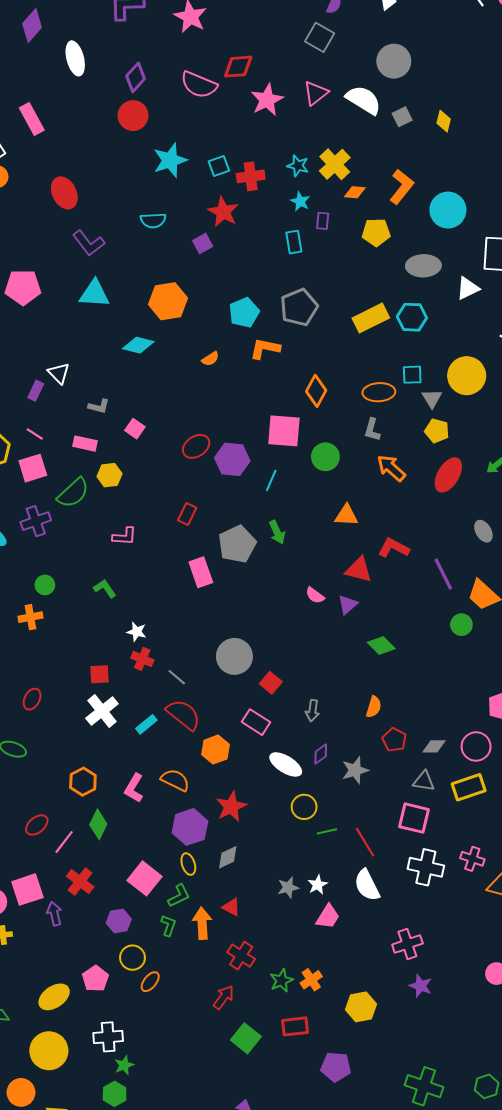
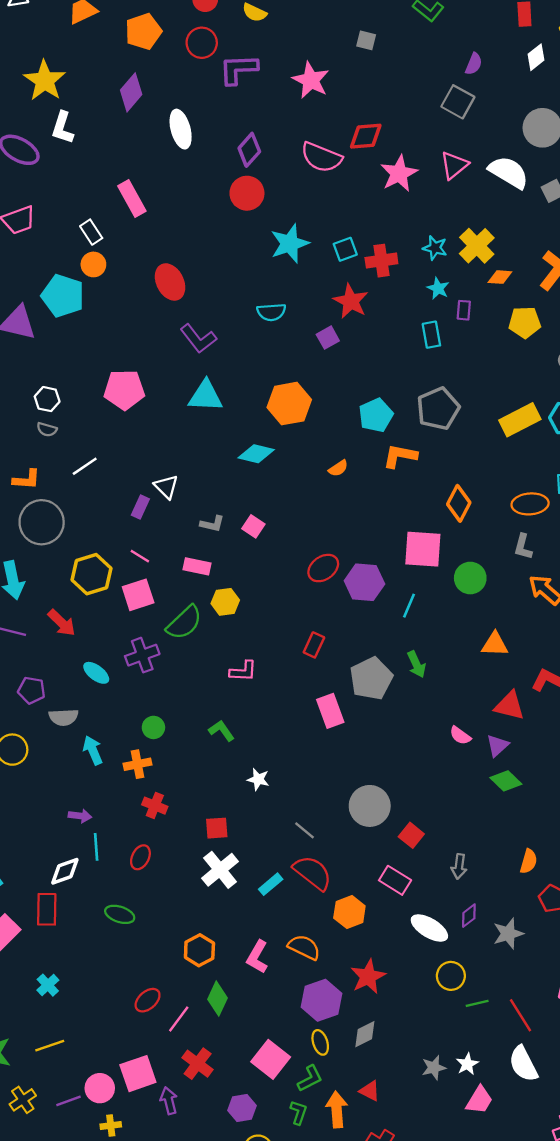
pink square: (135, 429) -> (253, 526), moved
green diamond: (381, 646) -> (506, 781), moved
red cross: (142, 659) -> (155, 806), moved

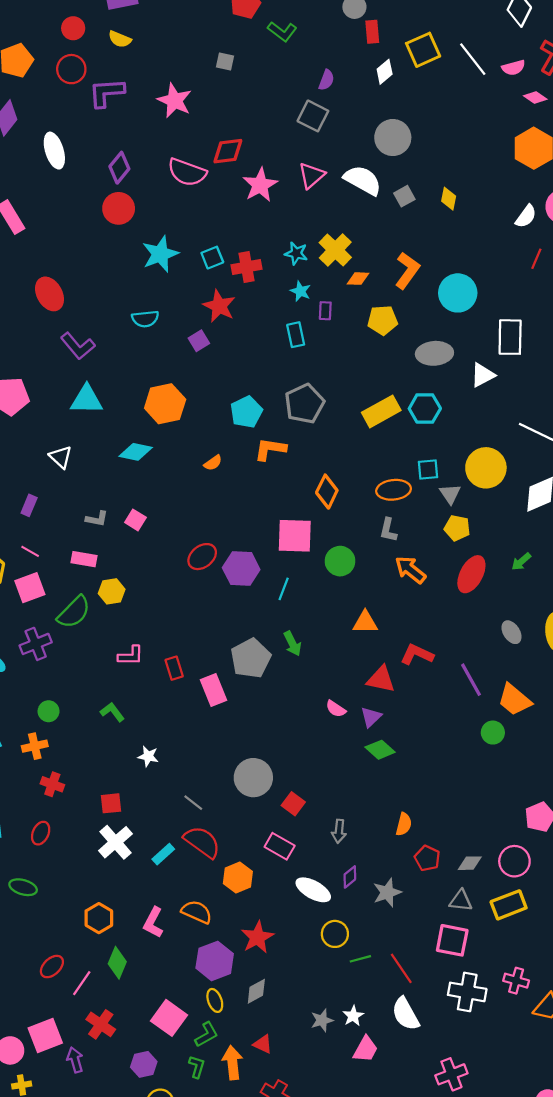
white triangle: (166, 487) -> (61, 457), moved
red rectangle: (314, 645) -> (174, 668), moved, turned -40

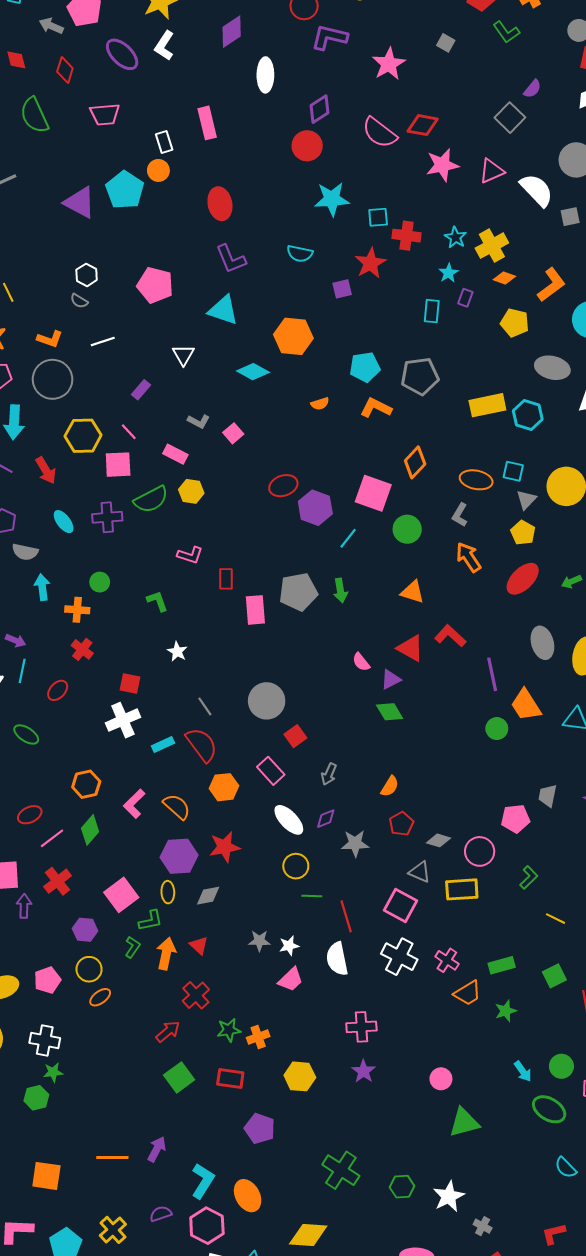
gray ellipse: (511, 632) -> (542, 643), size x1.4

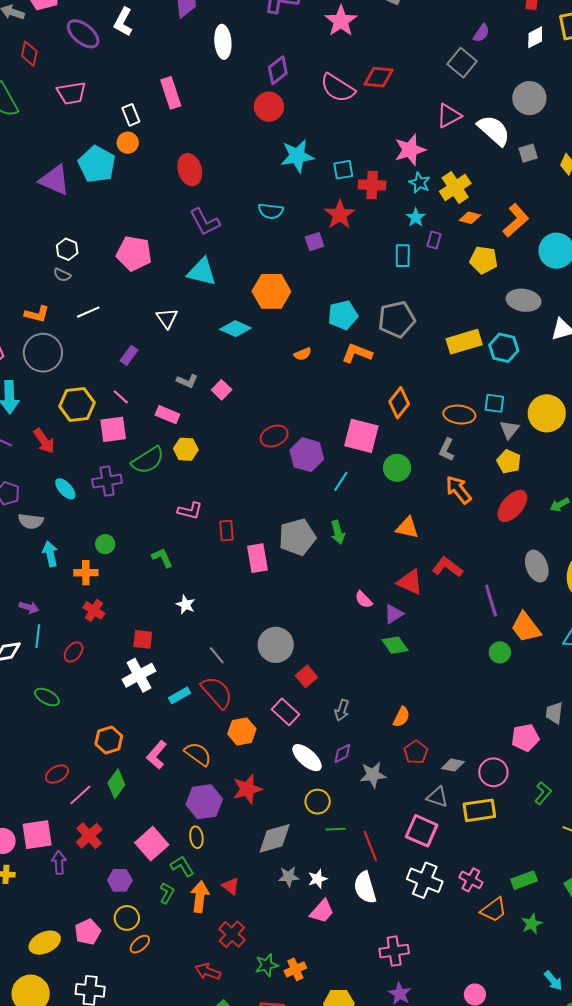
pink star: (442, 165) -> (410, 150), moved
gray diamond: (208, 896) -> (275, 838), moved, size x1.5
green L-shape: (151, 921) -> (182, 866), turned -105
red arrow: (168, 1031) -> (208, 972), turned -115

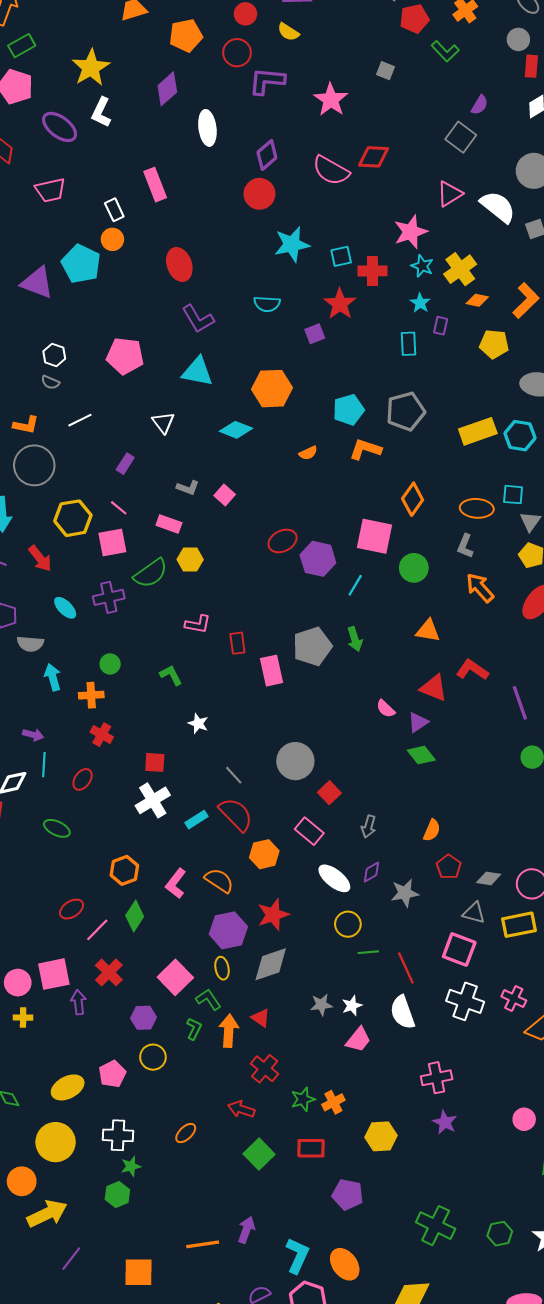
gray diamond: (275, 838) -> (271, 964), moved
orange ellipse: (140, 944) -> (186, 1133), moved

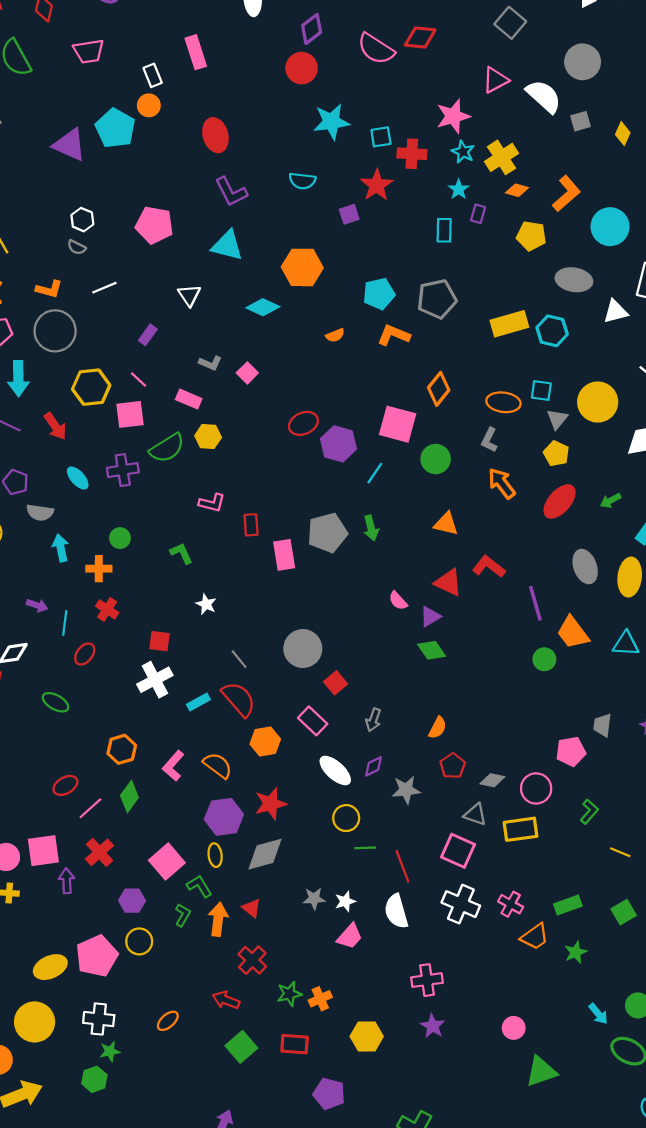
cyan line: (44, 765) -> (65, 623), moved
pink pentagon: (112, 1074) -> (97, 956), size x1.5

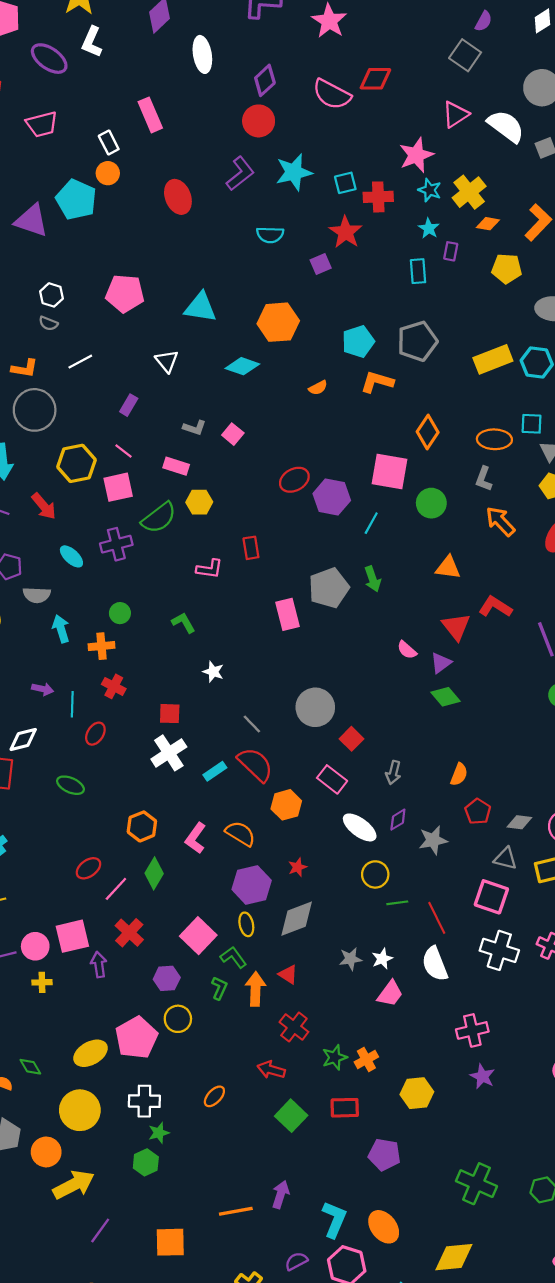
purple L-shape: (231, 192) -> (240, 174), moved, turned -96
red rectangle: (251, 525) -> (251, 548), moved
red triangle: (448, 582) -> (456, 627), turned 32
red star: (271, 804) -> (297, 867), size x0.6

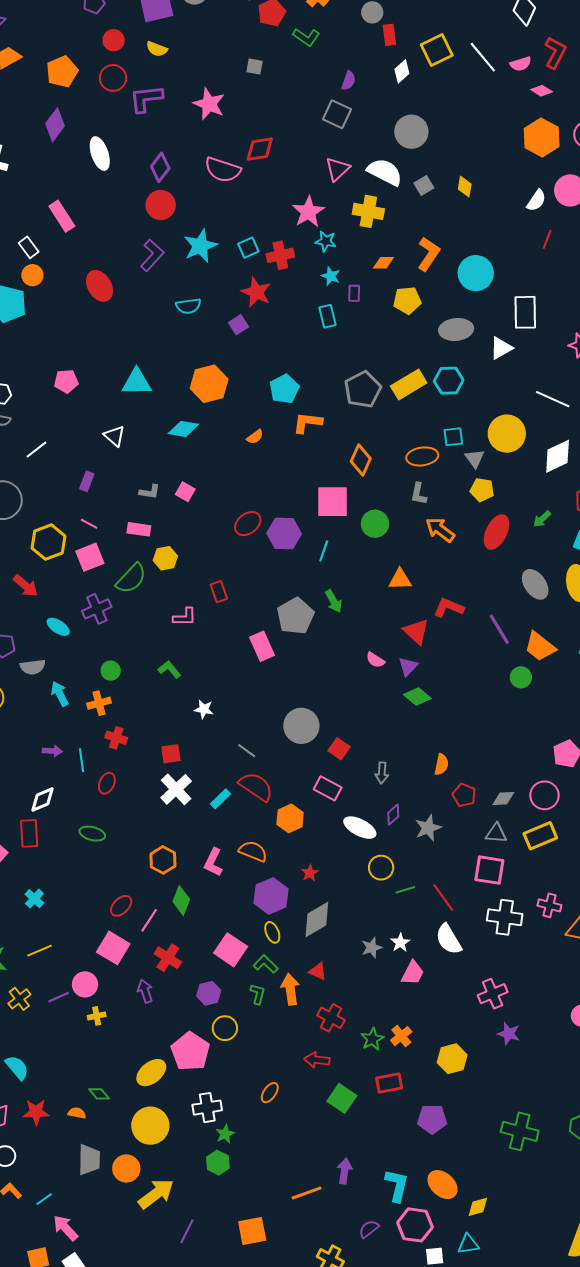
yellow cross: (469, 192) -> (368, 211), moved, turned -32
pink pentagon: (125, 293) -> (66, 381), size x0.7
gray pentagon: (417, 341) -> (363, 390), moved
pink square: (72, 936) -> (113, 948), moved, turned -36
yellow diamond: (454, 1257) -> (478, 1207), moved, size x0.6

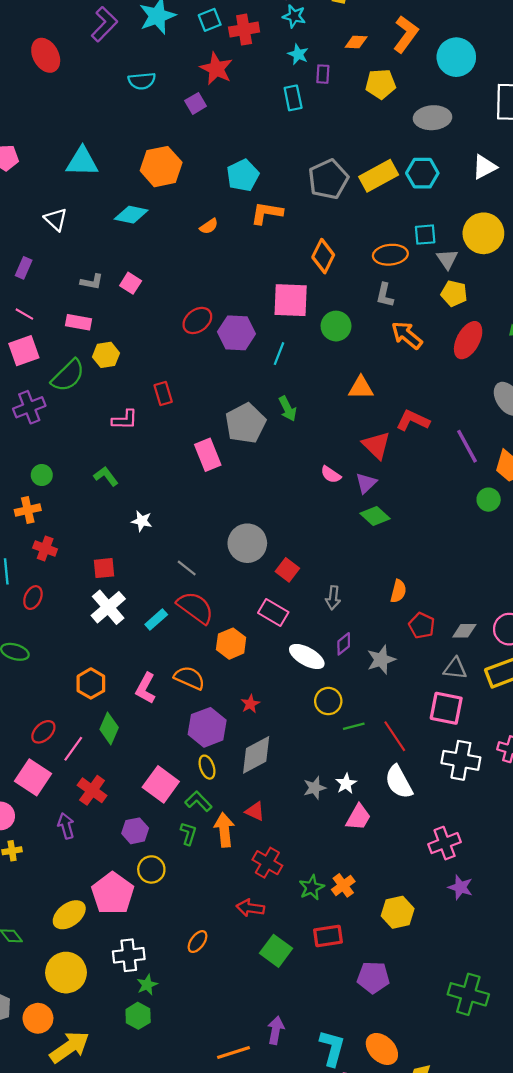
white triangle: (501, 348) -> (484, 167), moved

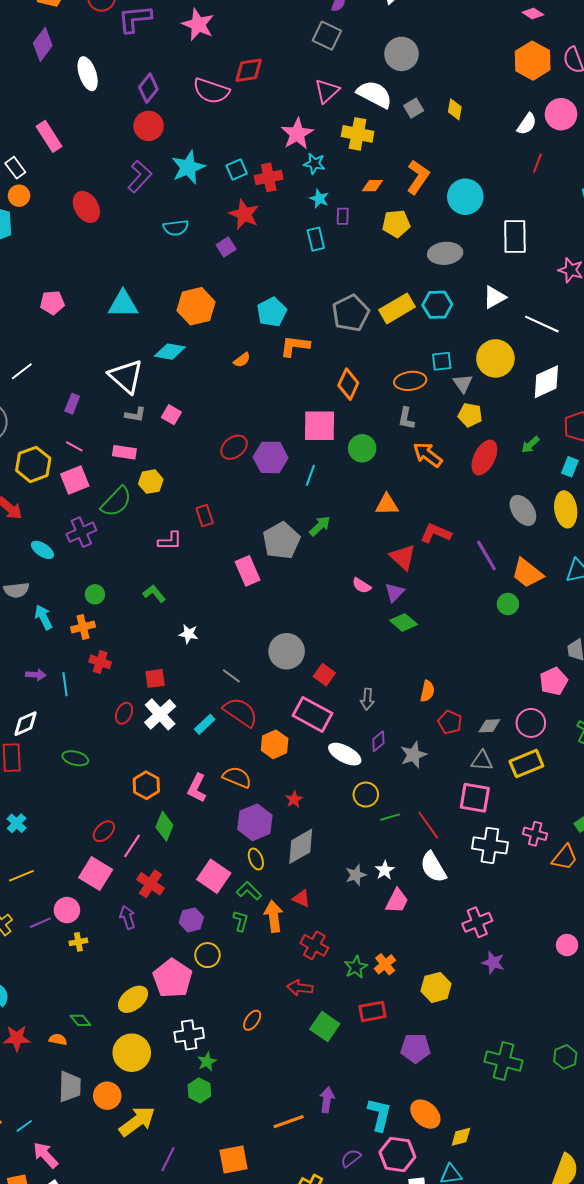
white triangle: (56, 219) -> (126, 376), moved, size x1.6
green arrow: (288, 409) -> (320, 526), turned -105
red ellipse: (33, 598) -> (124, 713), moved
pink rectangle: (273, 612) -> (313, 714), size x1.4

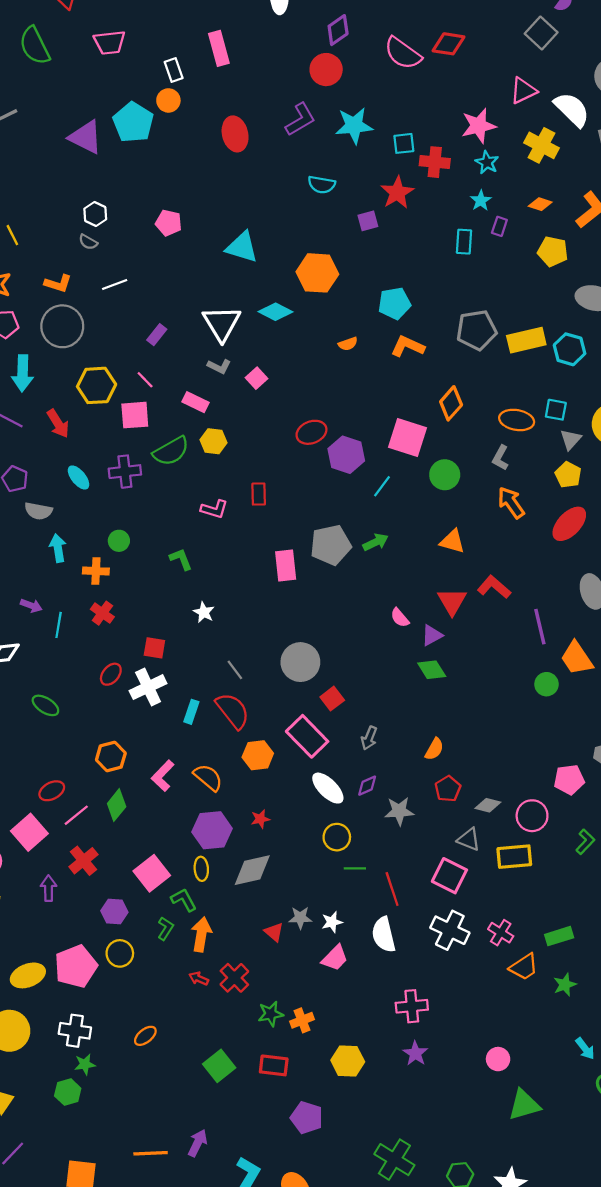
cyan rectangle: (205, 724) -> (191, 712), turned -45
red triangle: (301, 898) -> (274, 932), moved
red arrow: (300, 988) -> (199, 979), moved, size x0.7

